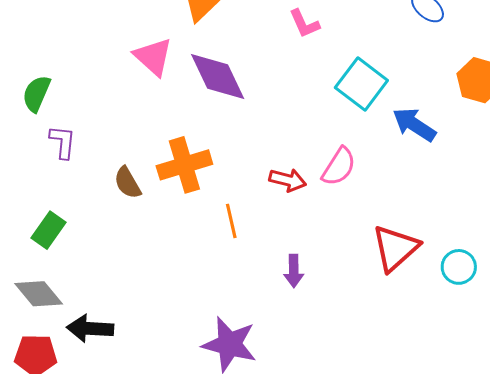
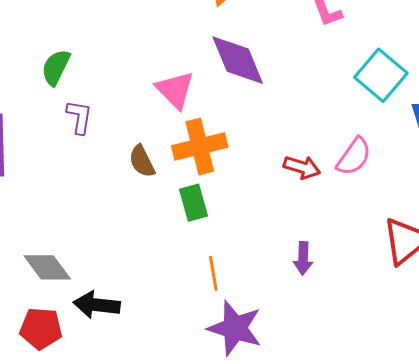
pink triangle: (153, 57) -> (175, 90), moved
orange line: (231, 221) -> (213, 273), moved
green rectangle: (48, 230) -> (193, 203), moved, turned -54

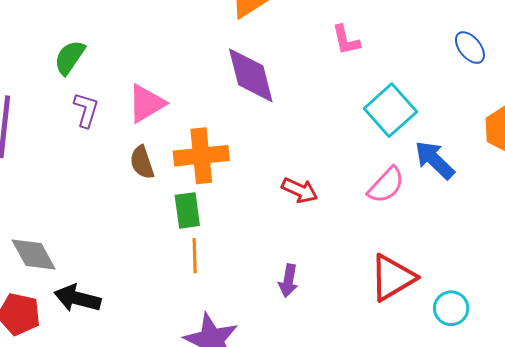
pink triangle: (175, 90) -> (146, 103), moved, turned 36
pink semicircle: (354, 157) -> (386, 185), moved
orange line: (213, 273) -> (195, 256), moved

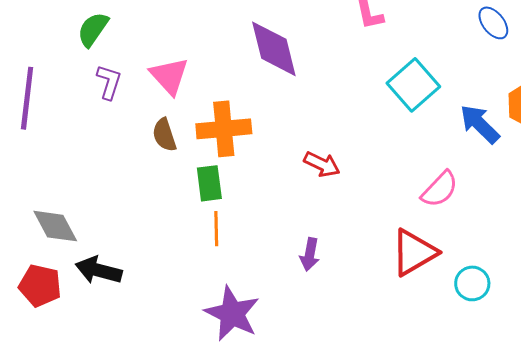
pink triangle: (146, 103) -> (169, 76), turned -42
blue arrow: (435, 160) -> (480, 124), moved
pink semicircle: (386, 185) -> (440, 189), moved

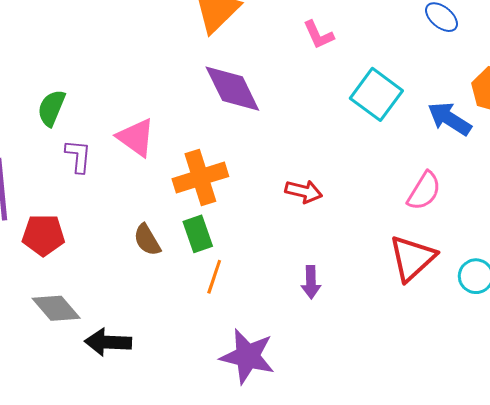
brown semicircle: (164, 135) -> (147, 240), moved
orange line: (216, 229) -> (214, 277), turned 32
red pentagon: (40, 286) -> (43, 235), moved

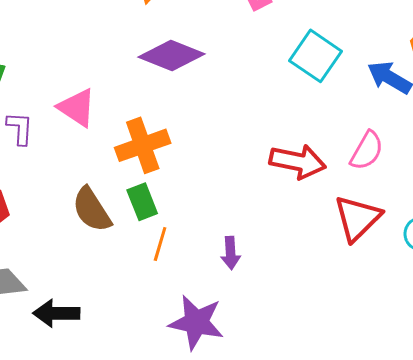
purple diamond: (232, 89) -> (172, 55), turned -40
red arrow: (304, 191) -> (298, 162), moved, size x1.5
brown semicircle: (147, 240) -> (92, 210), size x1.4
purple arrow: (311, 282) -> (231, 253), moved

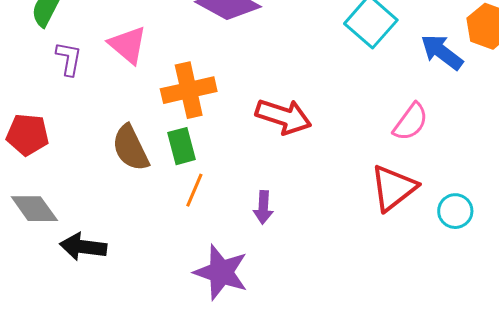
red arrow: (298, 162) -> (284, 116), moved

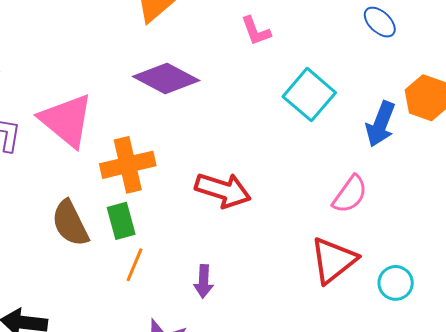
pink triangle: (128, 45) -> (66, 120), size x1.4
blue arrow: (442, 52) -> (380, 124), turned -105

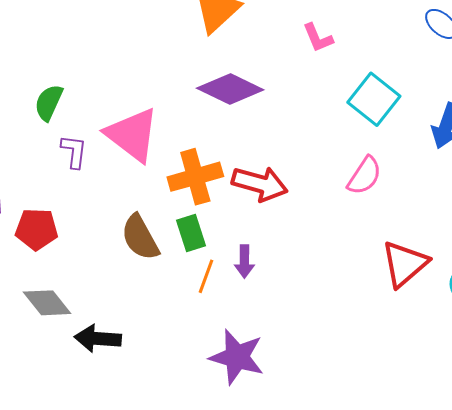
red arrow: (223, 190) -> (260, 184), moved
pink semicircle: (350, 194) -> (364, 176), moved
purple arrow: (204, 281) -> (244, 261), moved

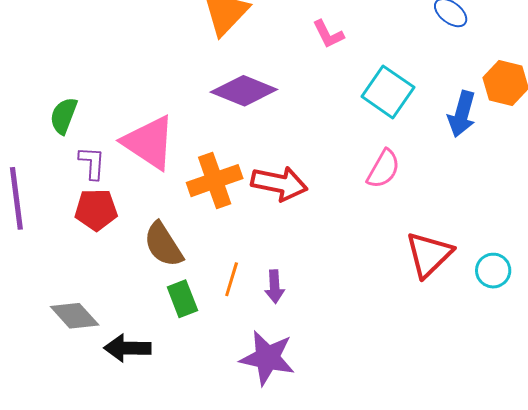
red pentagon: (37, 229) -> (96, 210), moved
green rectangle: (191, 233) -> (182, 299), moved
purple arrow: (244, 261) -> (275, 287), moved

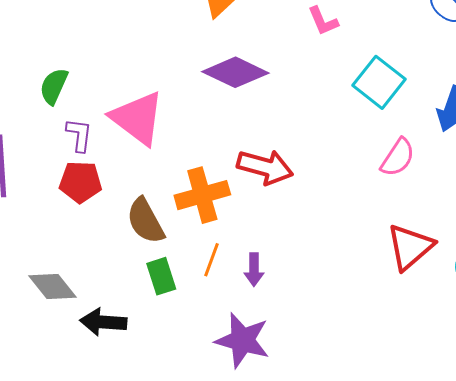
pink semicircle: (383, 169) -> (398, 157), moved
orange cross: (215, 181) -> (202, 195), moved

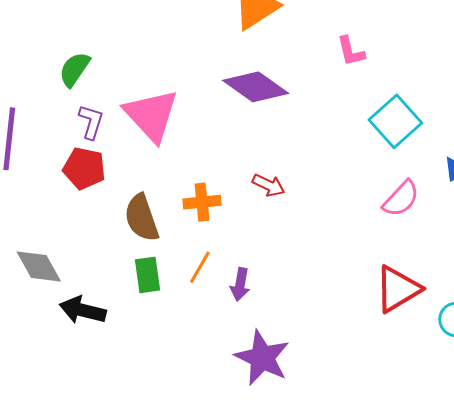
red arrow: (265, 167) -> (269, 185), size x0.6
orange cross: (202, 195) -> (202, 202), size x0.7
purple star: (242, 340) -> (262, 358), moved

